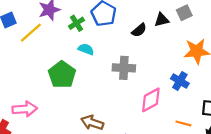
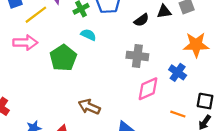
gray cross: (124, 68) -> (137, 56), moved
pink arrow: (25, 109) -> (25, 43), moved

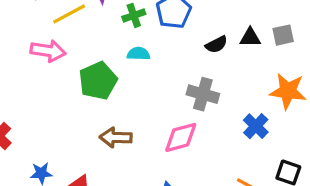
cyan semicircle: (88, 35) -> (138, 54), turned -32
pink diamond: (148, 89) -> (181, 137), moved
brown arrow: (89, 107) -> (116, 137), moved, turned -30

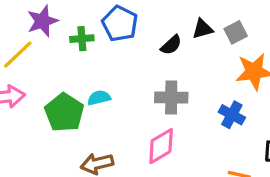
green cross: (134, 15) -> (82, 39), turned 30
gray square: (283, 35) -> (236, 32), moved
cyan semicircle: (138, 54) -> (99, 98), moved

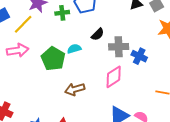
black semicircle: (171, 45) -> (98, 34), moved
blue cross: (232, 115) -> (139, 56), moved

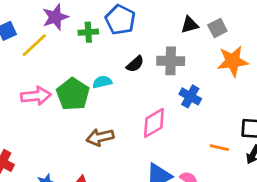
gray cross: (119, 47) -> (171, 61), moved
pink arrow: (18, 50) -> (36, 96), moved

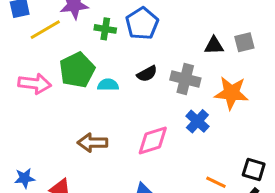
gray square: (217, 28) -> (244, 42), moved
orange star: (233, 61) -> (231, 93), moved
green pentagon: (73, 94) -> (77, 70), moved

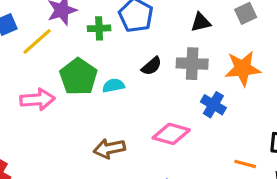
black triangle: (214, 46) -> (201, 22), moved
pink diamond: (153, 140) -> (171, 134), turned 44

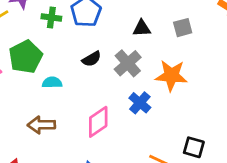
gray cross: (192, 64) -> (128, 63), turned 36
cyan semicircle: (113, 86) -> (52, 82), moved
pink diamond: (171, 134) -> (98, 122), turned -60

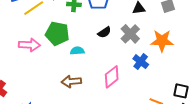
green pentagon: (26, 57) -> (57, 34), turned -30

